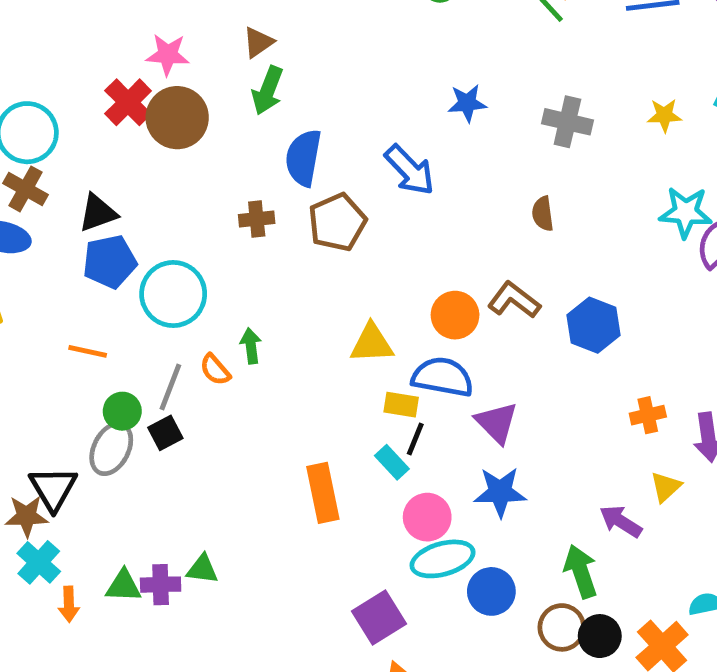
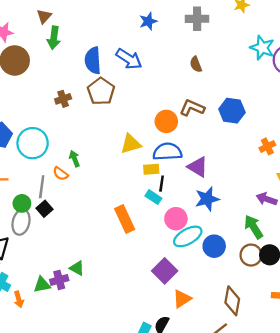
blue semicircle: (303, 158) -> (93, 60), moved
cyan star: (686, 212) -> (262, 48), turned 30
green triangle: (202, 569) -> (77, 268), turned 35

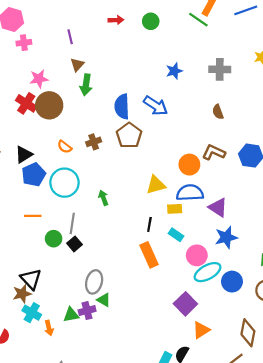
orange semicircle: (61, 174) -> (65, 147), moved
black line: (162, 184) -> (149, 224), moved
gray ellipse: (21, 222) -> (94, 282), moved

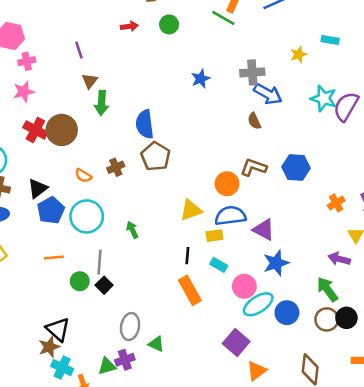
pink star: (39, 79) -> (24, 92), moved
blue arrow: (156, 106) -> (268, 94), moved
green triangle: (104, 300) -> (156, 344), moved

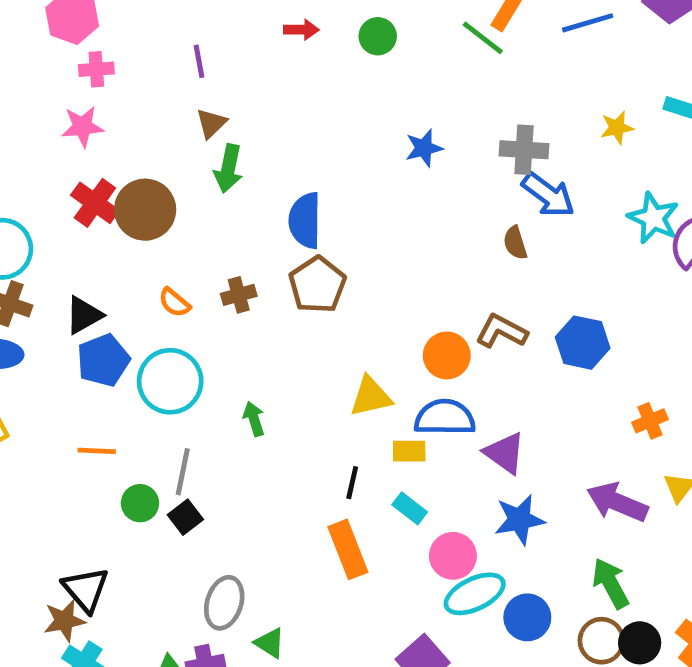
purple arrow: (339, 259) -> (617, 502), moved, size x1.4

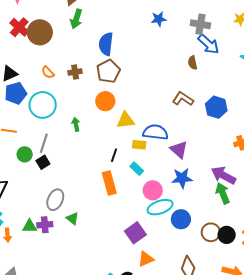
orange circle: (447, 355) -> (105, 101), moved
green arrow: (611, 583) -> (223, 193), moved

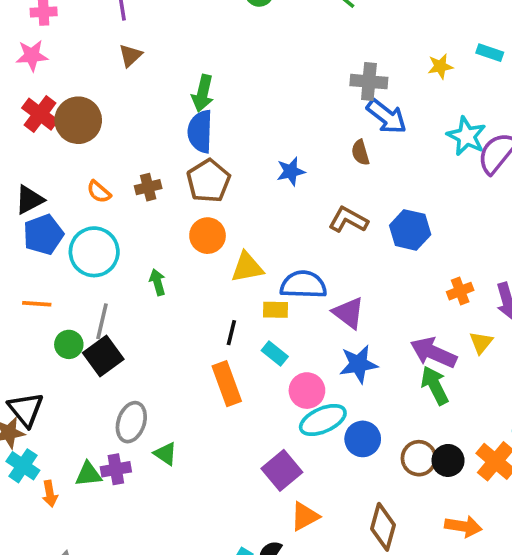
green arrow: (76, 19) -> (203, 93), moved
blue star: (159, 19) -> (291, 171), moved
black square: (43, 162) -> (103, 356), size x1.5

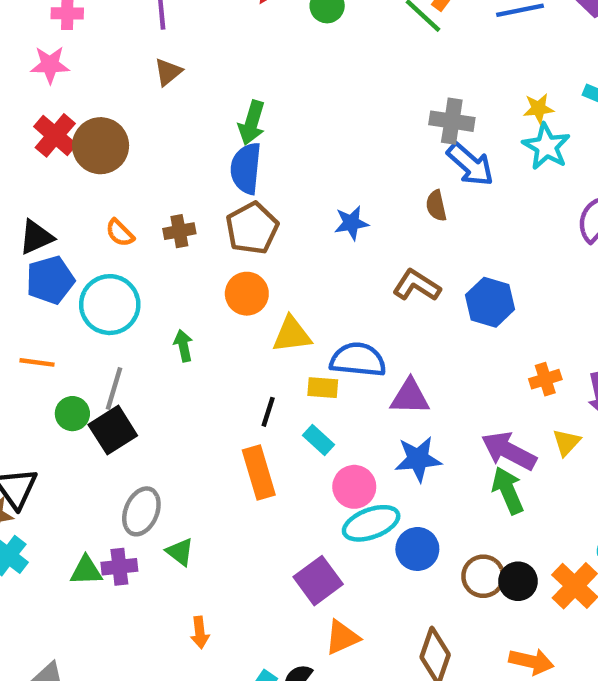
cyan star: (466, 136) -> (546, 146), moved
purple triangle: (348, 313) -> (410, 397), turned -39
orange arrow: (50, 494) -> (200, 633), moved

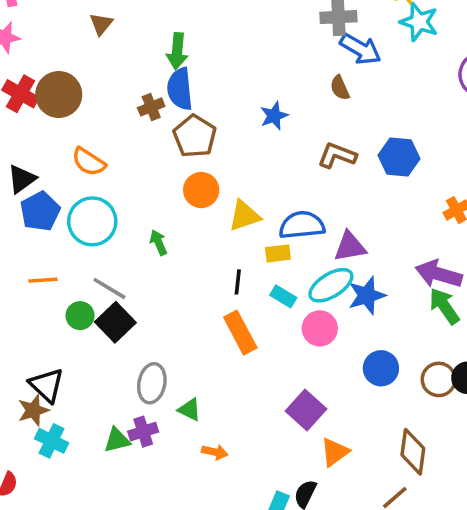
brown cross: (179, 231) -> (151, 107), moved
orange semicircle: (120, 233) -> (89, 162), size x1.4
gray line: (114, 388) -> (109, 288), turned -64
cyan ellipse: (371, 523) -> (331, 285), moved
orange arrow: (200, 633) -> (215, 452), moved, turned -60

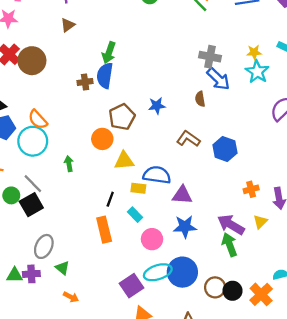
brown pentagon: (195, 136) -> (122, 117), moved
orange semicircle: (89, 162) -> (38, 119), moved
cyan ellipse: (331, 285) -> (158, 272), moved
blue circle: (381, 368) -> (182, 272), size x1.4

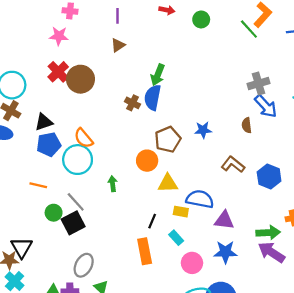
gray cross: (210, 57) -> (258, 84), turned -30
brown cross: (85, 82) -> (133, 103), turned 32
green arrow: (229, 245) -> (268, 233), moved, turned 105

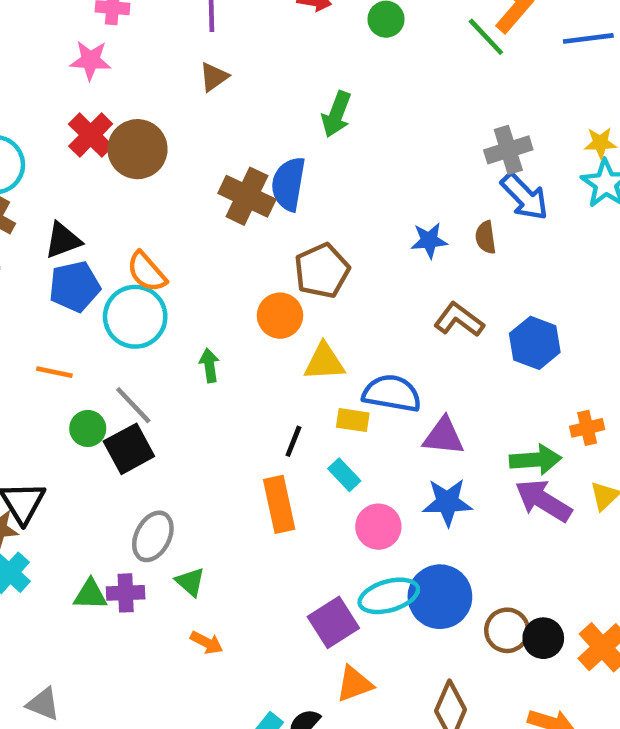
green arrow: (158, 75) -> (336, 114), moved
brown cross: (133, 103) -> (247, 196), size x1.6
blue star: (203, 130) -> (429, 240), moved

